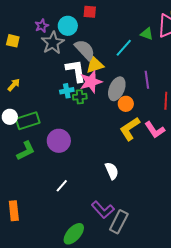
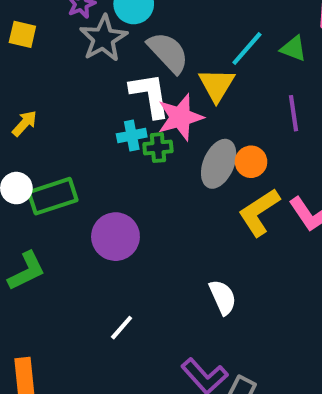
green triangle: (147, 34) -> (293, 48), moved
yellow triangle: (95, 65) -> (217, 85), moved, turned -42
gray ellipse: (117, 89) -> (219, 164), moved
green L-shape: (26, 151) -> (27, 271), moved

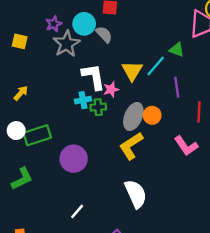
cyan line: (247, 48) -> (156, 66), moved
gray semicircle: (168, 53) -> (104, 34), moved, size x0.7
pink star: (180, 117) -> (111, 90), size x0.6
yellow L-shape: (259, 212) -> (131, 146), moved
white semicircle: (223, 297) -> (136, 194), size x1.4

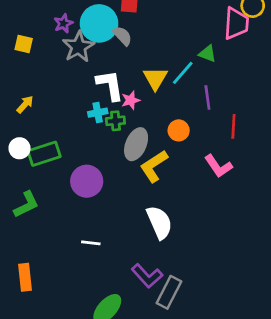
cyan circle: (84, 24) -> (99, 23), size x1.4
gray ellipse: (133, 116) -> (136, 144), moved
white line: (77, 211) -> (91, 243), turned 56

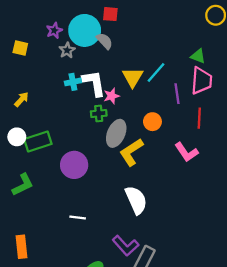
pink trapezoid: (236, 23) -> (202, 81), moved
gray star: (78, 47) -> (67, 50), size x0.6
green triangle: (207, 54) -> (198, 56), moved
cyan cross: (98, 113) -> (73, 82), moved

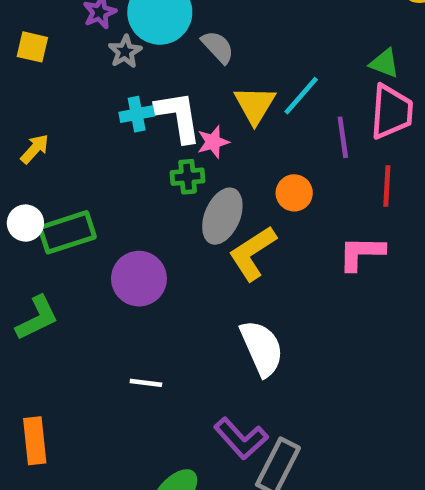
gray semicircle: (105, 41) -> (218, 47), moved
pink L-shape: (186, 152) -> (361, 253), turned 125

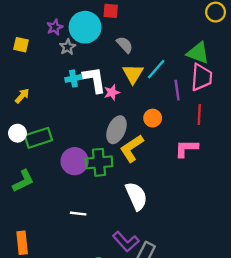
gray semicircle: (218, 47) -> (125, 45), moved
green triangle: (385, 63) -> (198, 53), size x1.5
green cross: (188, 177) -> (99, 162), moved, size x1.6

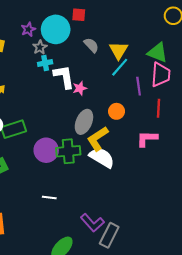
yellow triangle: (133, 74) -> (119, 50), moved
cyan cross: (73, 78) -> (45, 63), moved
white semicircle: (136, 196) -> (102, 158), moved, turned -35

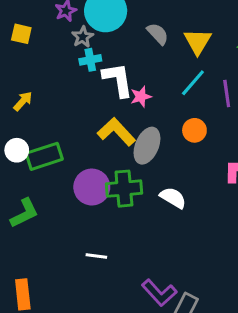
cyan line: (120, 67) -> (193, 83), moved
yellow L-shape: (98, 139) -> (116, 132), moved, turned 80
white semicircle: (102, 158) -> (173, 198), size x0.7

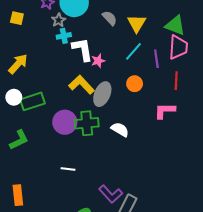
yellow arrow: (23, 101) -> (18, 64), size x1.5

